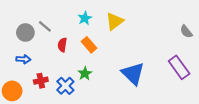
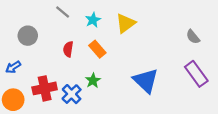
gray line: (45, 26) -> (63, 12), moved
gray semicircle: (186, 31) -> (193, 37), moved
blue arrow: (23, 59) -> (13, 67), moved, turned 144
red cross: (41, 81) -> (45, 88), size x1.5

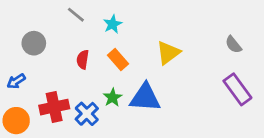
yellow triangle: (125, 23) -> (168, 53), moved
blue triangle: (146, 81) -> (145, 98), moved, turned -40

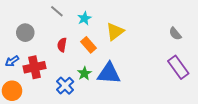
yellow triangle: (168, 53) -> (115, 32), moved
red cross: (54, 107) -> (34, 67), moved

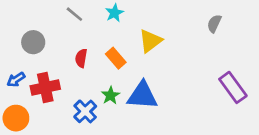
cyan star: (84, 18) -> (114, 13), moved
gray semicircle: (175, 34) -> (214, 24), moved, turned 64

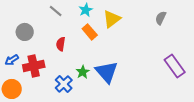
yellow triangle: (150, 41) -> (112, 19), moved
orange rectangle: (116, 58) -> (90, 32), moved
blue triangle: (142, 95) -> (107, 72), turned 45

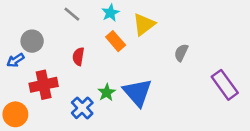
gray semicircle: (161, 18) -> (181, 53), moved
blue arrow: (12, 60) -> (15, 60), moved

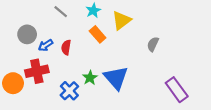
blue arrow: (15, 60) -> (46, 45), moved
purple rectangle: (225, 85) -> (177, 90), moved
orange circle: (15, 114) -> (13, 83), moved

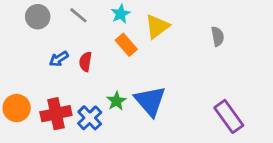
gray circle: (27, 34) -> (38, 17), moved
gray semicircle: (153, 44) -> (218, 36), moved, turned 144
red cross: (37, 71) -> (56, 114), moved

